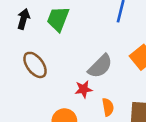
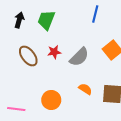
red star: (84, 89) -> (54, 52), moved
orange semicircle: (108, 107) -> (85, 89), turned -48

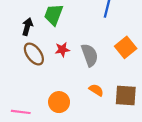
black arrow: (19, 20) -> (27, 27), moved
gray semicircle: (79, 57) -> (90, 55), turned -65

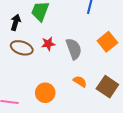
brown ellipse: (34, 54) -> (22, 48), turned -35
brown square: (126, 96) -> (107, 87), turned 30

